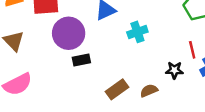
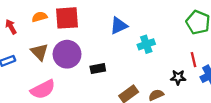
purple circle: (69, 33) -> (67, 54), moved

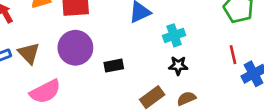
brown triangle: (40, 52) -> (29, 53), moved
black star: (178, 77) -> (178, 66), moved

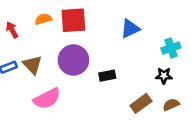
cyan cross: (174, 35) -> (171, 48), moved

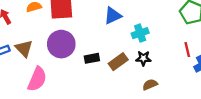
cyan cross: (171, 48) -> (140, 33), moved
pink semicircle: (47, 99) -> (37, 79), turned -40
brown rectangle: (141, 103) -> (118, 62), moved

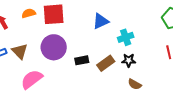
pink semicircle: (37, 79) -> (32, 79), turned -150
brown semicircle: (150, 85) -> (135, 84), turned -128

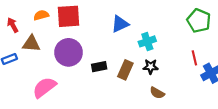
brown triangle: (20, 51) -> (31, 44), moved, turned -42
brown rectangle: (106, 63) -> (125, 70), turned -30

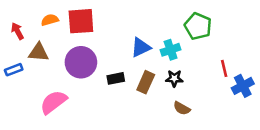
green pentagon: (199, 21) -> (198, 26), moved
blue triangle: (120, 24) -> (141, 47), moved

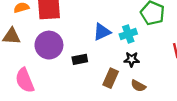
brown rectangle: (146, 82) -> (111, 78), moved
pink semicircle: (54, 102) -> (25, 80), turned -75

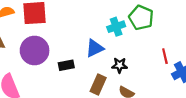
blue triangle: (102, 32) -> (95, 48), moved
cyan cross: (128, 34) -> (116, 27), moved

